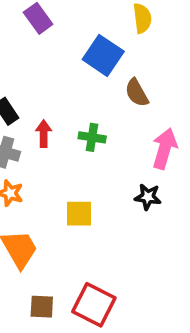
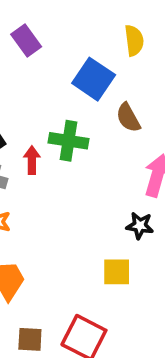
green cross: (92, 137) -> (69, 141), moved, size x1.4
yellow square: (79, 214) -> (117, 272), moved

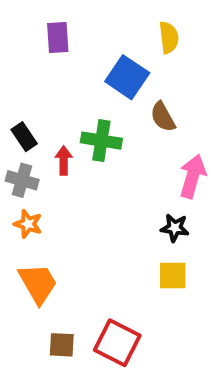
purple rectangle: (26, 40) -> (58, 38), turned 32
yellow square: (117, 272) -> (173, 275), moved

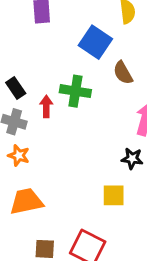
yellow square: (173, 275) -> (114, 195), moved
orange trapezoid: (38, 283) -> (26, 201), turned -72

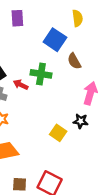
red arrow: (46, 106) -> (21, 85), turned -64
yellow square: (114, 195) -> (58, 133), moved, turned 35

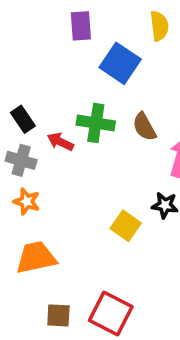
purple rectangle: (17, 18) -> (81, 26), moved
brown semicircle: (74, 61) -> (144, 127), moved

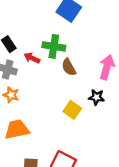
brown semicircle: (144, 127) -> (69, 67), moved

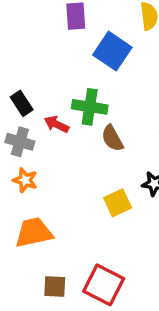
yellow square: (72, 110) -> (118, 203), turned 30

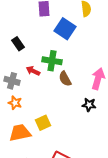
black rectangle: (22, 103) -> (18, 44), moved
yellow square: (118, 203) -> (43, 123), moved

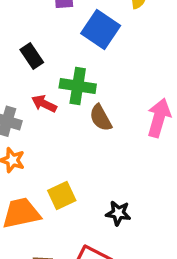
black rectangle: (18, 44) -> (32, 56), moved
black star: (89, 105) -> (118, 213), moved

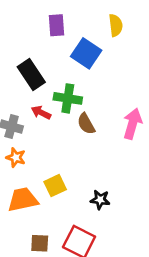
black rectangle: (32, 56) -> (31, 75), size x1.5

